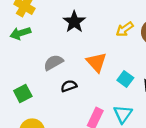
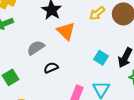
orange triangle: (96, 62) -> (66, 31), moved

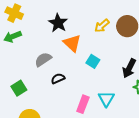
cyan square: (101, 58) -> (93, 61), moved

